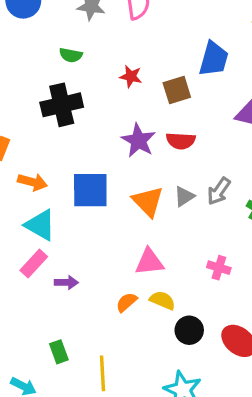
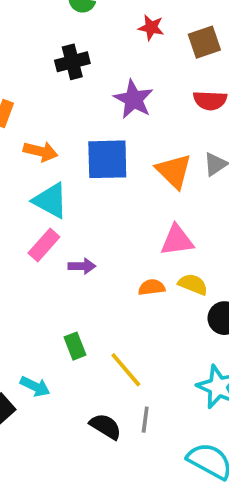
black cross: (62, 105) -> (72, 62), size x0.7
purple star: (138, 141) -> (134, 99), moved
orange semicircle: (126, 302) -> (152, 287), turned 35
yellow line: (103, 373) -> (126, 370), turned -36

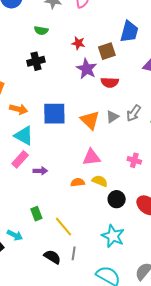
purple star: (134, 99) -> (87, 69), moved

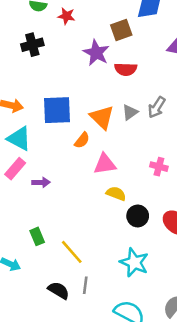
red star: (78, 43) -> (66, 16), moved
orange semicircle: (78, 182) -> (82, 140), moved, turned 136

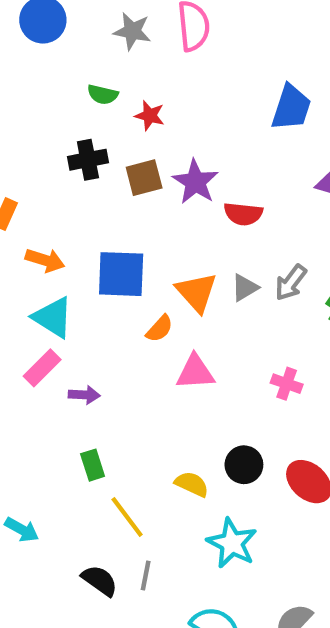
brown square: (121, 30) -> (144, 178), moved
yellow semicircle: (116, 194) -> (192, 484), moved
green rectangle: (37, 236) -> (93, 465), moved

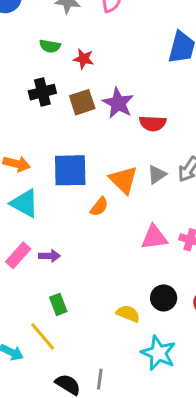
pink rectangle: (42, 368) -> (18, 255), moved
pink triangle: (195, 372) -> (154, 237), moved
yellow line: (127, 517) -> (43, 336), moved

